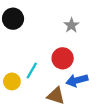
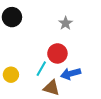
cyan line: (32, 70) -> (41, 69), moved

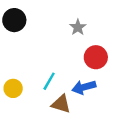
red circle: (57, 53) -> (96, 57), moved

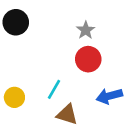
red circle: (96, 57) -> (88, 59), moved
blue arrow: (84, 87) -> (109, 96), moved

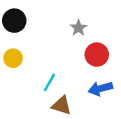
red circle: (88, 59) -> (97, 55), moved
yellow circle: (14, 97) -> (13, 58), moved

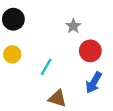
cyan line: (49, 82) -> (46, 67), moved
blue arrow: (100, 89) -> (94, 83), turned -45

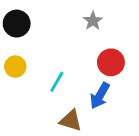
gray star: (73, 26) -> (93, 21), moved
blue arrow: (94, 83) -> (100, 96), moved

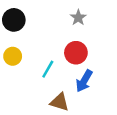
red circle: (111, 62) -> (76, 53), moved

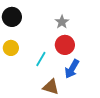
gray star: (78, 18) -> (62, 22), moved

